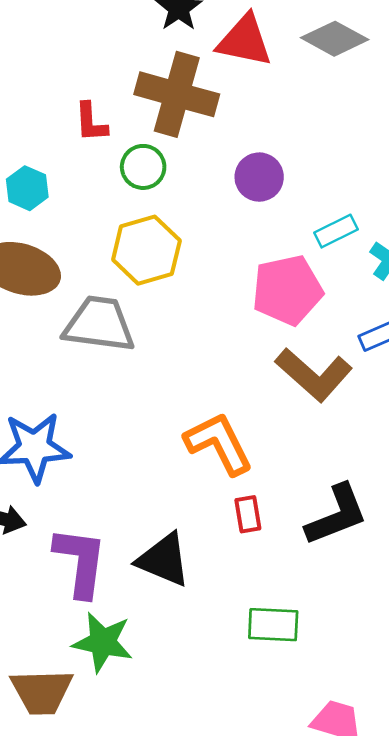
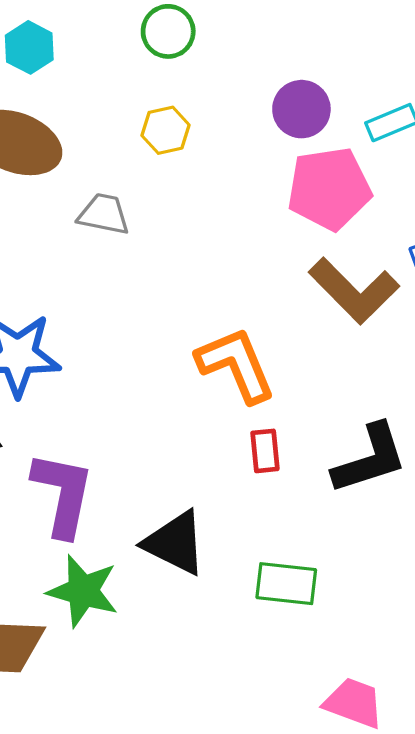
purple circle: (259, 177) -> (301, 109), moved
yellow hexagon: (146, 250) -> (166, 130), size x0.6
gray trapezoid: (99, 324) -> (104, 214), size x0.6
black triangle: (164, 560) -> (175, 543), moved

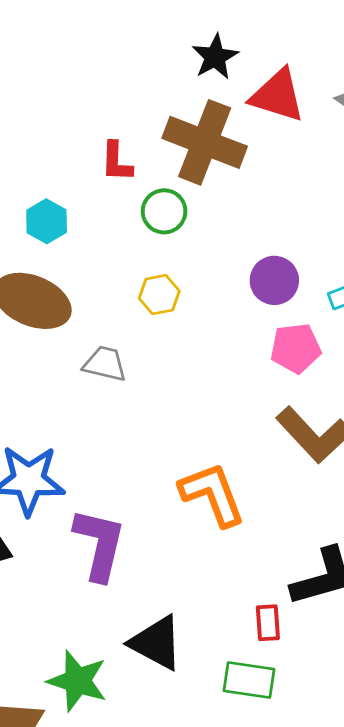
pink pentagon: (329, 189) -> (296, 348), size x0.7
red rectangle: (265, 451) -> (268, 623), moved
purple L-shape: (63, 494) -> (99, 544), moved

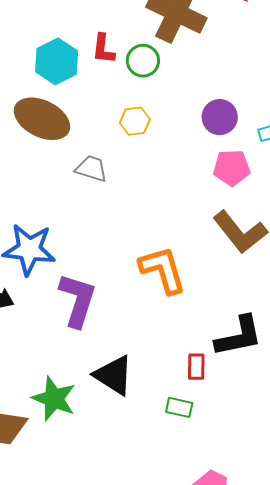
red L-shape: (116, 162) -> (103, 49), moved
cyan hexagon: (47, 221) -> (57, 61), size x1.4
green rectangle: (249, 680) -> (179, 407), size x0.7

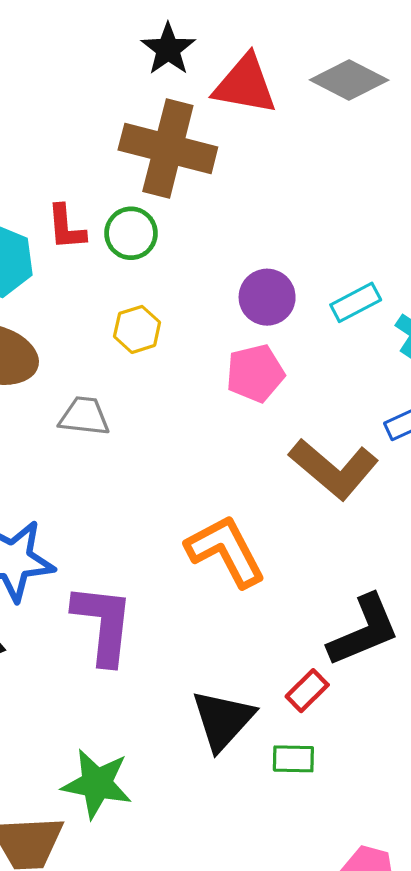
pink pentagon: (231, 168) -> (255, 373), moved
red rectangle: (196, 367) -> (307, 691), turned 56
black triangle: (114, 375) -> (223, 720), moved, turned 51

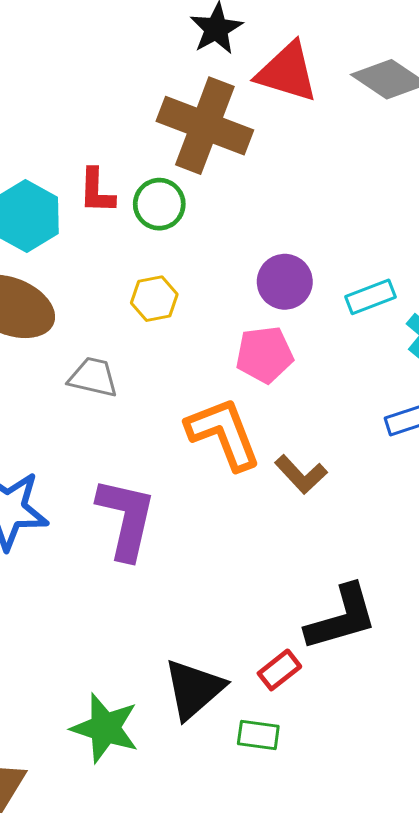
brown L-shape: (334, 469) -> (301, 474), moved, size x0.6
orange L-shape: (226, 551) -> (224, 434), moved
purple L-shape: (103, 624) -> (126, 518), moved
green star: (97, 784) -> (105, 728), moved

